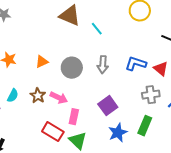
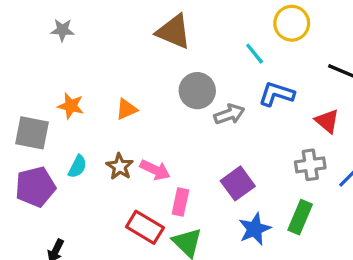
cyan line: (97, 29) -> (255, 54), moved
blue L-shape: (136, 64) -> (277, 94), moved
gray arrow: (103, 65) -> (229, 114), turned -114
gray circle: (72, 68) -> (197, 91), moved

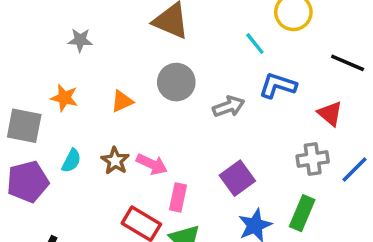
gray star: (62, 30) -> (80, 40), moved
gray circle: (197, 91) -> (176, 82), moved

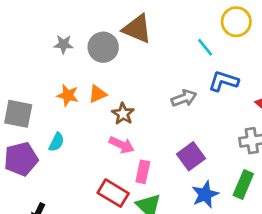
gray circle: (176, 82) -> (103, 47), moved
orange star: (64, 98) -> (68, 95), moved
brown star: (115, 161) -> (123, 114), moved

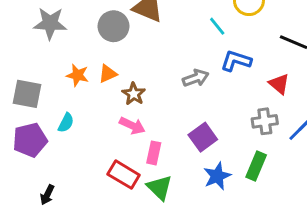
gray star: (64, 44) -> (50, 23), moved, size x1.6

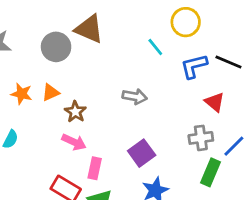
blue L-shape: (236, 61) -> (194, 66), moved, turned -32
gray arrow: (196, 78) -> (135, 97), turned 30
green rectangle: (256, 166) -> (210, 172), moved

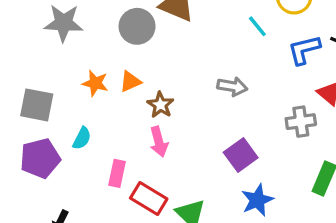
gray cross: (201, 138) -> (301, 122), moved
pink arrow: (74, 142) -> (159, 142), turned 50
pink rectangle: (95, 168) -> (117, 173), moved

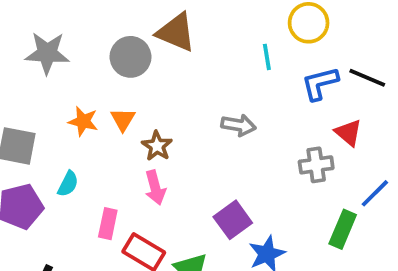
cyan line: (257, 26) -> (267, 57), turned 30
orange triangle: (130, 81) -> (123, 119), turned -35
purple square: (241, 155) -> (233, 220), moved

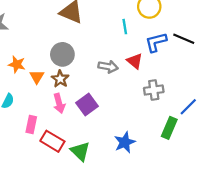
gray circle: (131, 57) -> (62, 54), moved
orange triangle: (123, 119) -> (37, 77), moved
red triangle: (348, 133) -> (135, 61), moved
purple square: (233, 220) -> (87, 104), moved

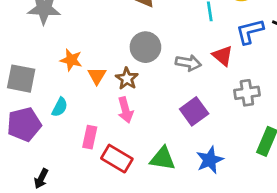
gray circle: (62, 54) -> (145, 47), moved
purple square: (87, 104) -> (194, 111), moved
green triangle: (80, 151) -> (163, 159), moved, turned -35

